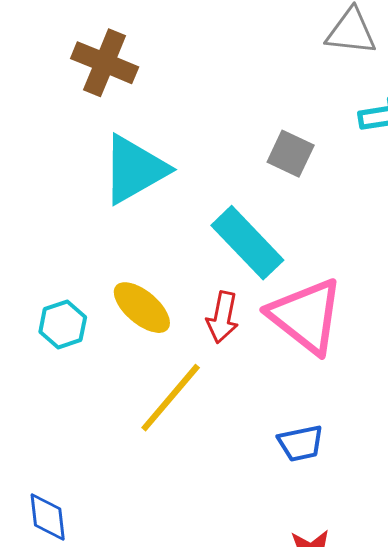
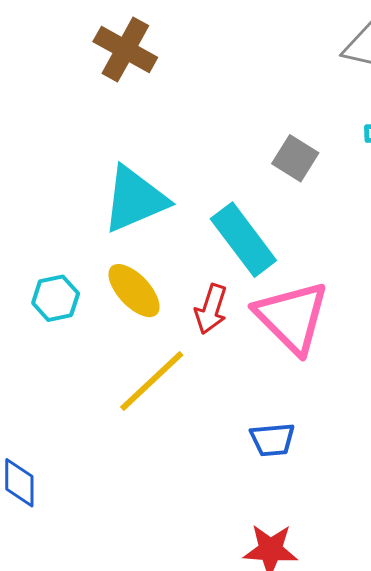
cyan triangle: (134, 169) -> (135, 199), moved

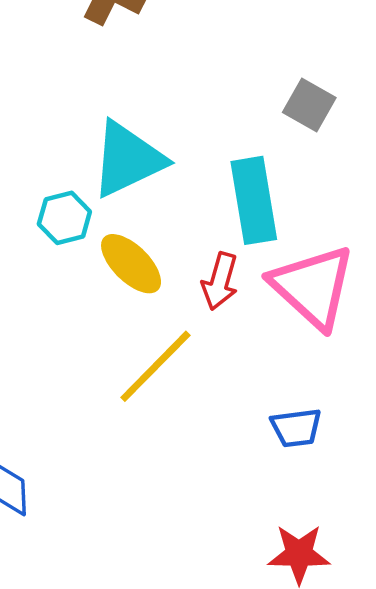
cyan rectangle: (243, 240) -> (254, 200), turned 30
cyan hexagon: (56, 298) -> (64, 218), moved

